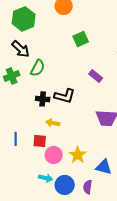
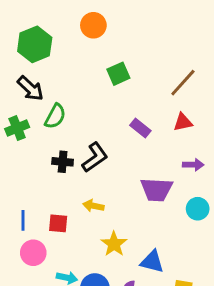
black L-shape: (65, 96) -> (95, 157), turned -50
yellow arrow: (53, 123) -> (93, 206), moved
pink circle: (54, 155) -> (33, 253), moved

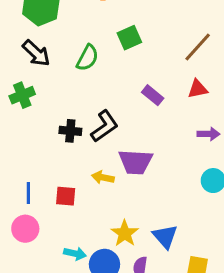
green semicircle: (55, 116) -> (87, 58), moved
purple trapezoid: (157, 190) -> (136, 162), moved
yellow star: (114, 244) -> (125, 233), moved
pink circle: (33, 253) -> (25, 229), moved
blue triangle: (152, 262) -> (165, 236), turned 35

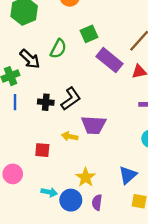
black arrow: (36, 53) -> (30, 59), moved
purple rectangle: (153, 95) -> (110, 60), moved, size x1.6
blue line: (28, 193) -> (15, 102), moved
blue triangle: (165, 236) -> (128, 175), moved, turned 30

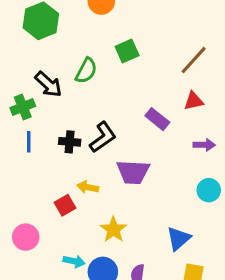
purple rectangle: (110, 60) -> (157, 119), moved, size x0.7
yellow arrow: (70, 136) -> (88, 187), moved
red square: (42, 150) -> (65, 205), turned -35
yellow star: (86, 177) -> (113, 230), moved

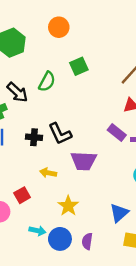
purple rectangle: (157, 119) -> (117, 132), moved
black L-shape: (103, 137) -> (60, 134), turned 100
red square: (65, 205) -> (22, 195), moved

